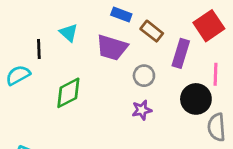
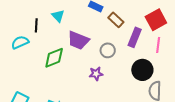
purple trapezoid: (112, 48) -> (78, 40), moved
pink line: (216, 74) -> (158, 45), moved
purple star: (142, 110) -> (96, 74), moved

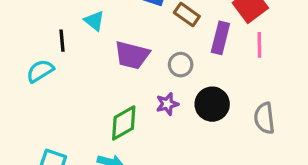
green diamond: (54, 58) -> (124, 123), moved
black circle: (142, 70) -> (212, 104), moved

